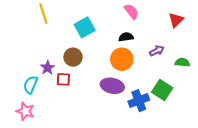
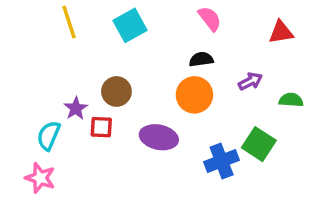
red triangle: (176, 20) -> (281, 32), turned 35
cyan square: (85, 27) -> (130, 25), moved
purple ellipse: (112, 86) -> (159, 137), moved

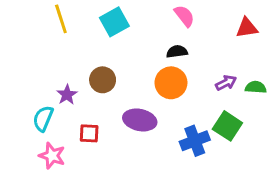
purple arrow: (250, 81) -> (226, 83), moved
red square: (101, 127) -> (89, 133), moved
pink star: (40, 178) -> (52, 156), moved

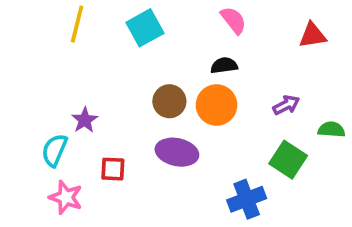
yellow line: (61, 19) -> (77, 24), turned 32
brown circle: (103, 80) -> (169, 101), moved
green semicircle: (256, 87) -> (331, 130), moved
blue cross: (195, 141) -> (247, 199), moved

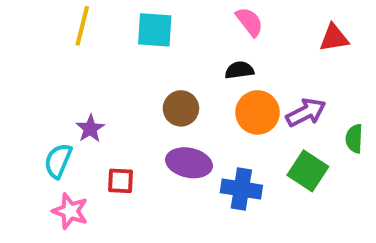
cyan square: (145, 28) -> (155, 30), turned 33
orange circle: (216, 105) -> (258, 112), moved
purple arrow: (286, 105) -> (306, 112), size x1.4
green semicircle: (331, 130) -> (354, 139), turned -92
blue cross: (247, 199) -> (241, 189), moved, turned 30

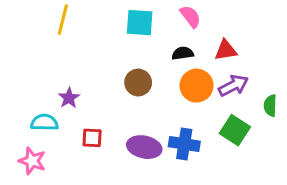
cyan square: (155, 30) -> (140, 23), moved
red triangle: (334, 38) -> (226, 50), moved
cyan semicircle: (58, 161) -> (44, 122), turned 68
purple ellipse: (189, 163) -> (144, 147), moved
pink star: (70, 211) -> (32, 161), moved

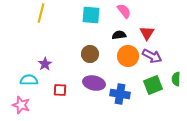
red triangle: (226, 50) -> (147, 33), turned -49
purple arrow: (233, 86) -> (152, 56), turned 54
green semicircle: (270, 106) -> (176, 79), moved
green square: (235, 130) -> (153, 85), turned 36
purple ellipse: (144, 147) -> (94, 83), moved

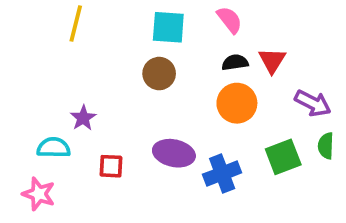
black semicircle: (119, 35) -> (235, 62), moved
brown circle: (90, 54) -> (159, 74), moved
purple arrow: (152, 56) -> (313, 103), moved
blue cross: (120, 94) -> (222, 174), turned -30

